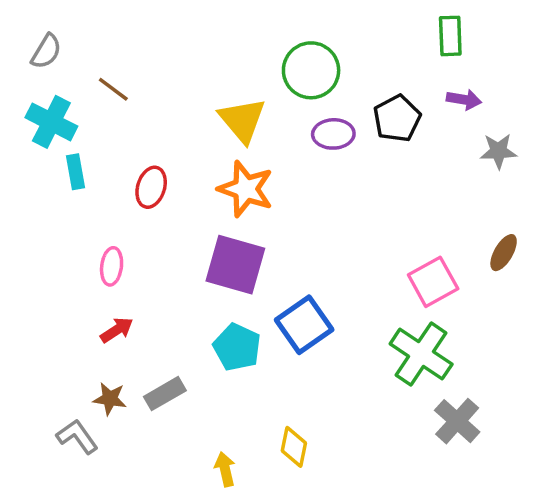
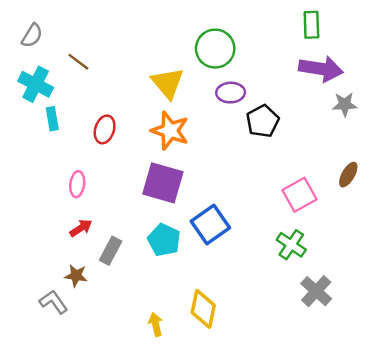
purple arrow: (464, 100) -> (321, 69), size x1.8
black pentagon: (397, 118) -> (263, 121), moved
green cross: (421, 354) -> (291, 245), size x0.7
gray rectangle: (165, 394) -> (111, 251), moved, turned -32
yellow diamond: (294, 447) -> (203, 309), size x1.4

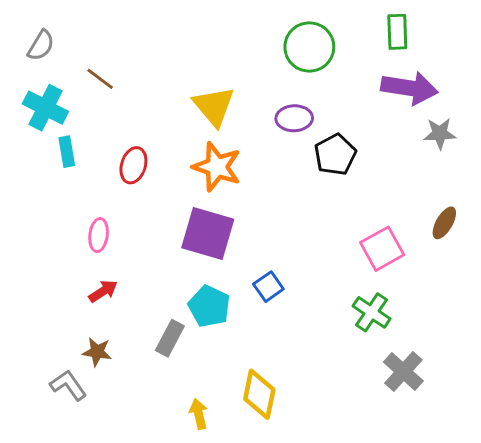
green circle: (215, 49) -> (309, 47), moved
blue square: (210, 225) -> (268, 287), size x0.6
gray rectangle: (111, 251) -> (170, 338), moved

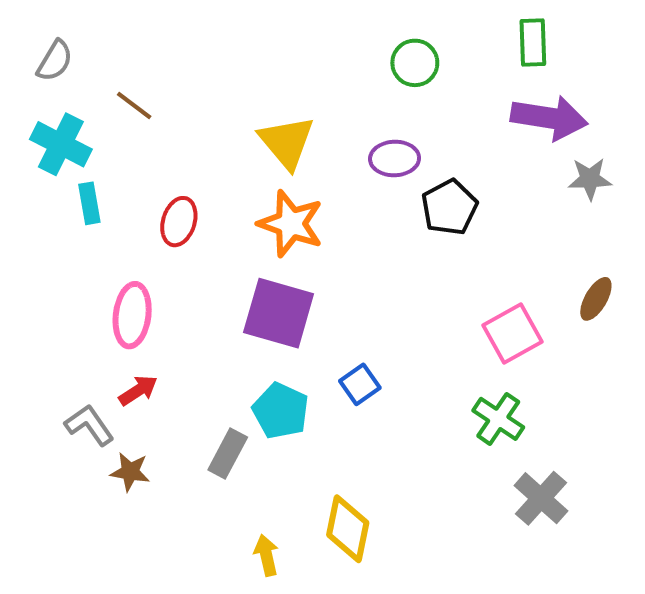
green circle: (309, 47) -> (415, 63), size x0.7
pink ellipse: (99, 235) -> (132, 315), size x1.4
gray L-shape: (68, 385) -> (89, 425), moved

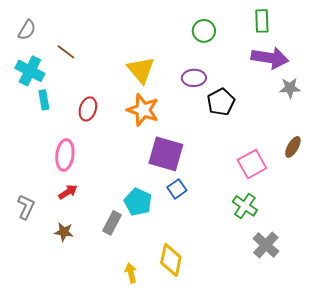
purple square: (279, 313) -> (166, 154), moved
gray L-shape: (89, 425) -> (26, 207), moved, turned 60

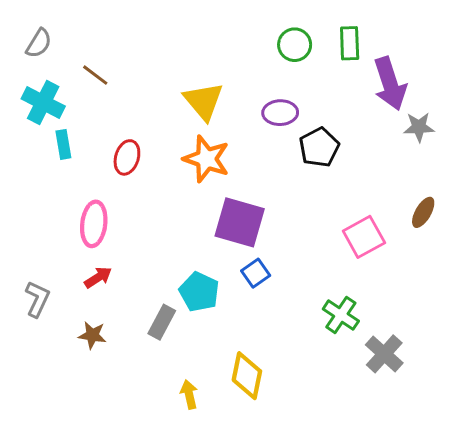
green rectangle: (262, 21) -> (350, 43), moved
purple arrow: (270, 58) -> (390, 84), turned 63
green cross: (245, 206) -> (341, 315), moved

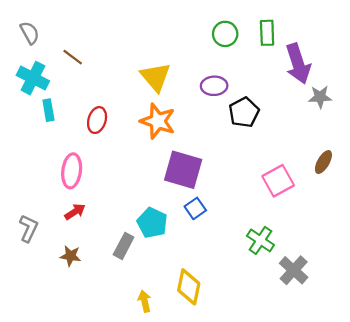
gray semicircle: (39, 43) -> (30, 33), turned -60

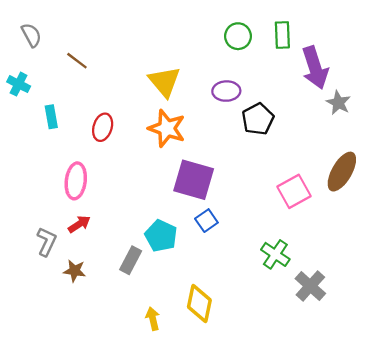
cyan cross: (33, 78) -> (19, 84), moved, size x0.7
gray star: (320, 97) -> (338, 103), turned 30
brown ellipse: (323, 162) -> (342, 172), size x1.6
gray L-shape: (29, 228) -> (47, 242), moved

